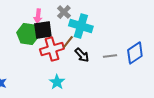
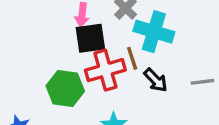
green hexagon: (28, 34) -> (65, 88), moved
brown line: (68, 42) -> (132, 58), turned -56

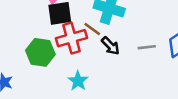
brown line: (132, 58) -> (92, 29), turned -36

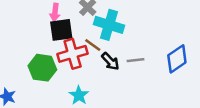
gray line: (147, 47) -> (135, 60), moved

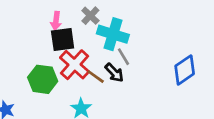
brown line: (93, 45) -> (96, 77), moved
red cross: (73, 54) -> (75, 65), turned -32
gray line: (135, 60) -> (124, 57), moved, turned 66

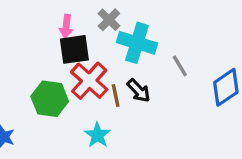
gray line: (124, 57) -> (180, 66), moved
brown line: (96, 77) -> (116, 96), turned 42

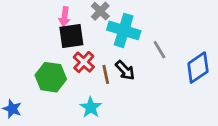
red cross: (89, 81) -> (84, 62), size x0.7

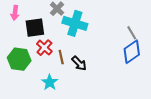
pink arrow: (65, 17) -> (15, 13), moved
gray line: (159, 50) -> (132, 33), moved
black arrow: (125, 70) -> (79, 63), moved

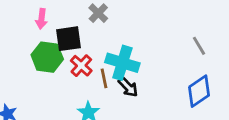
cyan cross: (75, 23) -> (122, 63), moved
blue diamond: (132, 52) -> (199, 91), moved
green hexagon: (19, 59) -> (47, 57), moved

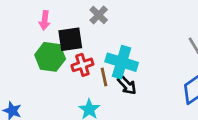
red cross: (81, 66) -> (82, 65), turned 30

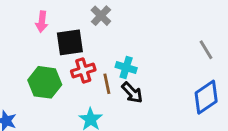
green hexagon: (50, 57) -> (45, 82), moved
cyan cross: (122, 62) -> (126, 67), size x0.6

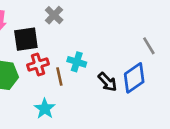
black arrow: (132, 93) -> (107, 82), moved
blue diamond: (206, 97) -> (134, 78), moved

